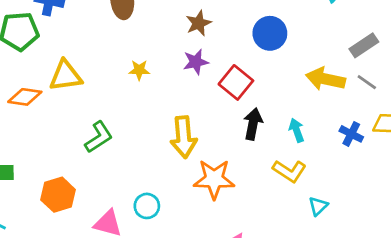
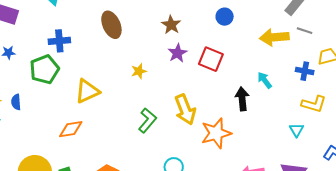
blue circle: (270, 33) -> (225, 17), size x0.7
orange diamond: (25, 97) -> (71, 129), moved
black arrow: (253, 124) -> (242, 99), moved
green L-shape: (99, 137) -> (147, 120), moved
yellow L-shape: (289, 171) -> (314, 104), moved

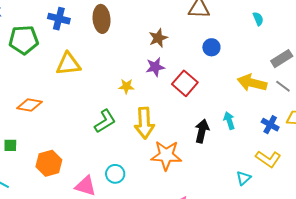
blue cross: (59, 41) -> (59, 19), moved
yellow star: (139, 71) -> (126, 86), moved
yellow triangle: (87, 91) -> (68, 64), moved

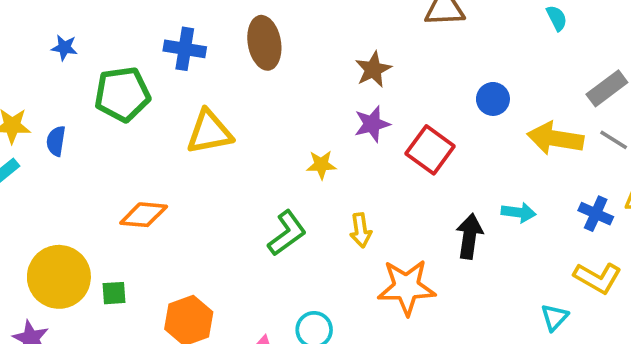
blue circle: (211, 47) -> (493, 99), moved
cyan arrow: (229, 121) -> (519, 212), turned 120
yellow arrow: (144, 123) -> (361, 230), size x0.6

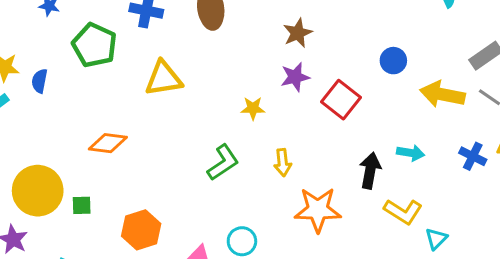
green pentagon: (122, 94) -> (94, 45), turned 30
yellow L-shape: (598, 278) -> (403, 211), moved

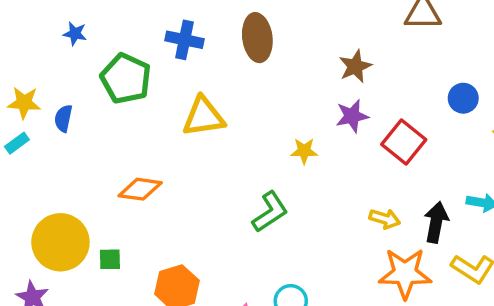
yellow arrow: (283, 162) -> (385, 219), moved, turned -68
orange star: (318, 210) -> (405, 273), moved

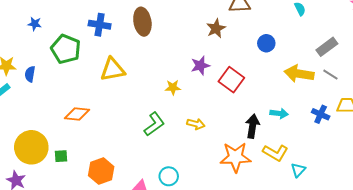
brown star: (355, 66) -> (216, 28), moved
blue circle: (463, 98) -> (266, 43), moved
yellow arrow: (385, 219) -> (196, 124), moved

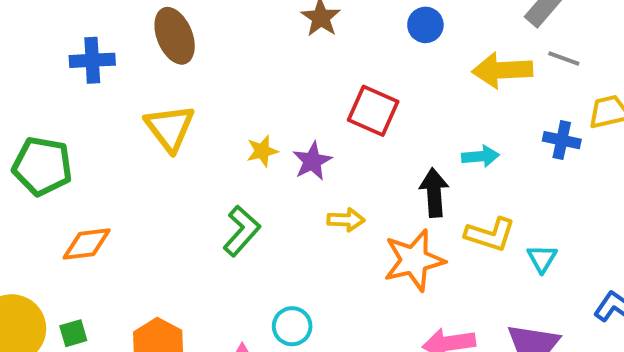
green pentagon: (66, 49) -> (42, 166), moved
purple star: (200, 66) -> (312, 161), moved
yellow triangle: (113, 70) -> (170, 128), moved, turned -44
yellow arrow: (196, 124) -> (346, 220), moved

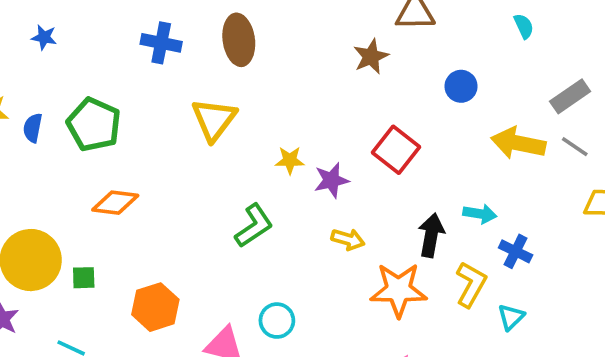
blue cross: (562, 140) -> (516, 251), moved
yellow L-shape: (490, 234) -> (471, 284), turned -93

